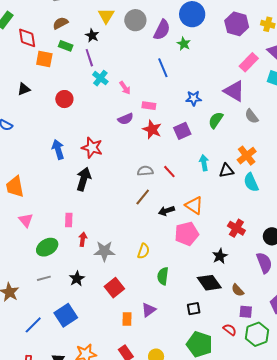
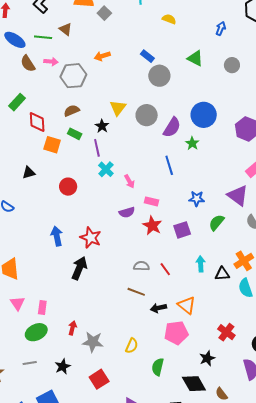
brown line: (143, 197) -> (136, 292), turned 66
pink rectangle: (69, 220) -> (42, 307), moved
green semicircle: (163, 276) -> (158, 367), moved

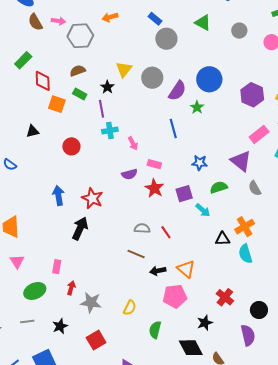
cyan cross: (106, 169) -> (110, 130), turned 35
green semicircle: (217, 223) -> (219, 187), turned 30
cyan arrow: (201, 264) -> (203, 210), moved, turned 133
pink rectangle: (42, 307) -> (57, 267), moved

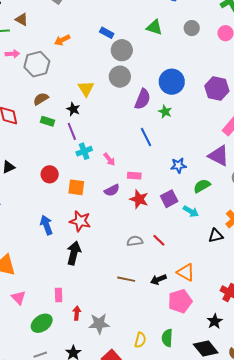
gray circle: (152, 78) -> (120, 77), moved
orange square: (57, 104) -> (76, 187), moved
brown line: (136, 254) -> (126, 279), moved
yellow semicircle: (130, 308) -> (140, 340), moved

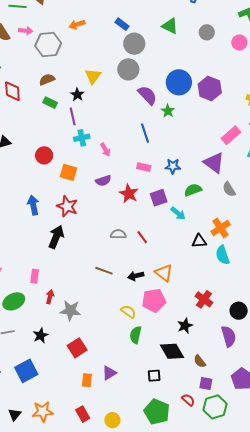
purple hexagon: (217, 89) -> (210, 88), moved
purple semicircle: (143, 99) -> (147, 95), turned -75
pink rectangle: (134, 176) -> (144, 167), moved
yellow semicircle: (140, 340) -> (128, 312), moved, turned -77

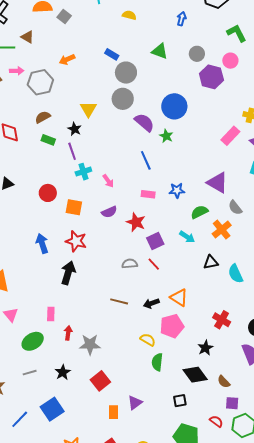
purple hexagon: (210, 88) -> (211, 77), moved
pink rectangle: (231, 135) -> (230, 136), moved
purple square: (159, 198) -> (155, 241), moved
orange cross: (221, 228) -> (222, 230), moved

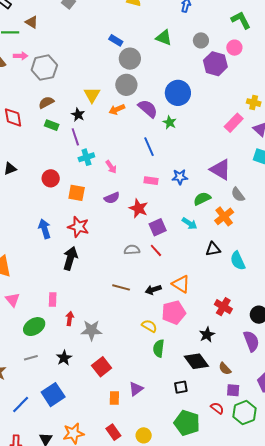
orange arrow: (67, 59) -> (117, 109), moved

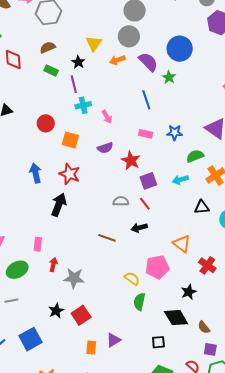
cyan arrow: (189, 223) -> (180, 180), turned 126
orange triangle: (181, 284) -> (182, 244), moved
black arrow: (153, 290) -> (139, 228), moved
black star: (64, 358) -> (56, 311), moved

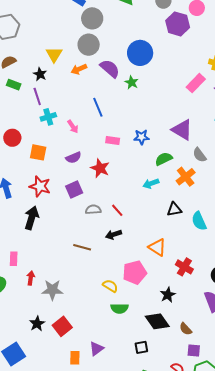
blue line: (146, 100) -> (98, 107), moved
purple square: (148, 181) -> (74, 190), moved
green semicircle: (139, 302) -> (119, 308), turned -96

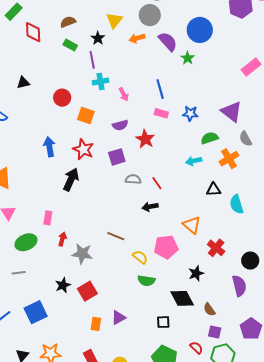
blue line: (98, 107) -> (160, 89), moved
brown line: (82, 247) -> (116, 236), moved

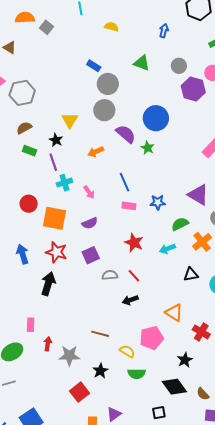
orange arrow: (137, 38) -> (96, 152), moved
orange square: (86, 115) -> (54, 218), size x1.4
red star: (145, 139) -> (134, 243), moved
black star: (63, 285) -> (100, 371), moved

